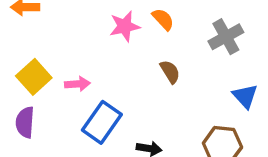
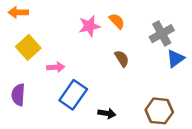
yellow square: (34, 77) -> (28, 47), moved
blue triangle: (245, 96) -> (175, 59), moved, turned 36

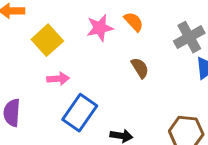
yellow square: (28, 47) -> (47, 40), moved

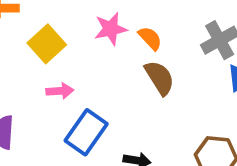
orange semicircle: (134, 22) -> (150, 38), moved
brown semicircle: (140, 68) -> (160, 78), size x1.4

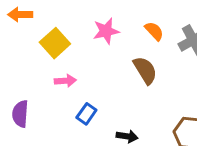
orange semicircle: (150, 38) -> (154, 31), moved
blue rectangle: (86, 132) -> (86, 114), size x0.6

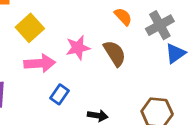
pink star: (106, 31) -> (78, 48), moved
pink arrow: (65, 81) -> (40, 63), size x1.5

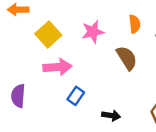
orange semicircle: (123, 17) -> (135, 24), turned 36
pink star: (78, 48) -> (93, 32), moved

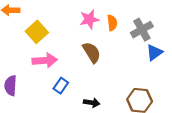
pink star: (93, 32) -> (89, 19), moved
brown semicircle: (127, 58) -> (92, 52), moved

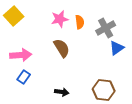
yellow square: (37, 32) -> (14, 16), moved
blue rectangle: (61, 86) -> (24, 77), moved

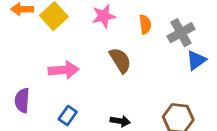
pink star: (60, 19) -> (104, 16), moved
blue rectangle: (24, 77) -> (68, 116), moved

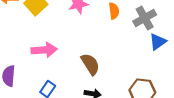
brown semicircle: (120, 60) -> (90, 64), moved

